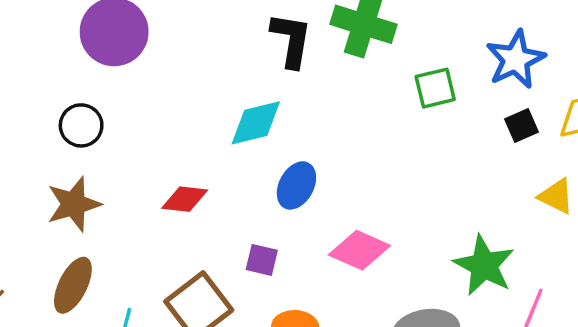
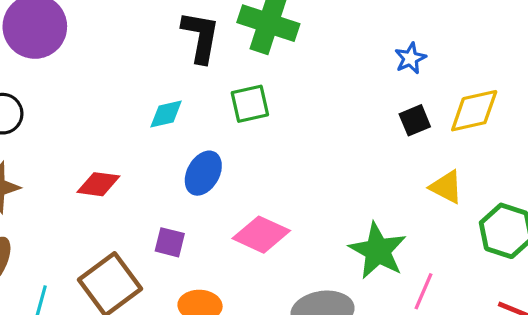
blue star: (516, 59) -> (410, 58), size x0.6
green square: (435, 88) -> (250, 104), moved
cyan diamond: (256, 123) -> (166, 114), size x0.7

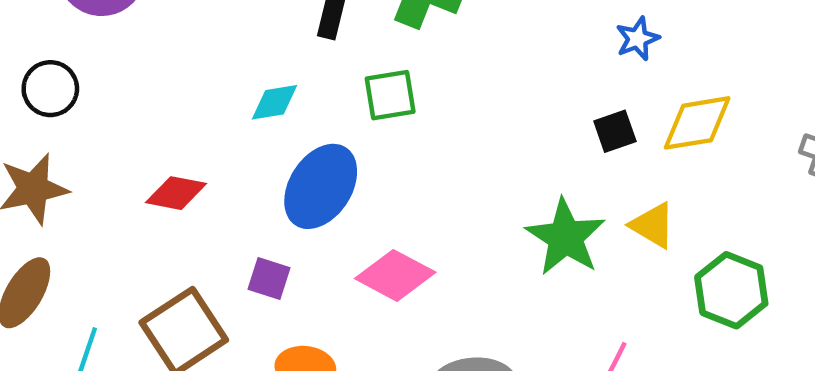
blue star: (410, 58) -> (638, 39), moved
blue ellipse: (203, 173) -> (321, 186), size x1.4
green star: (378, 251) -> (565, 237), moved

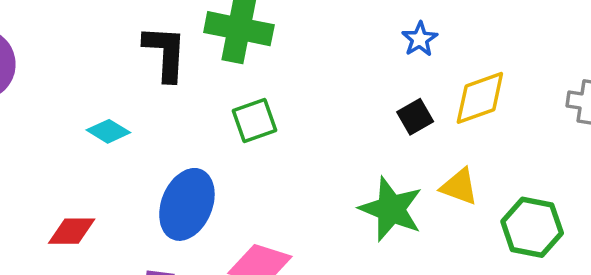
green square: (390, 95) -> (255, 121), moved
cyan diamond: (275, 102) -> (108, 131), moved, turned 51

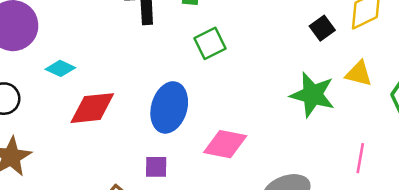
cyan diamond: (108, 131) -> (60, 68), moved
red diamond: (72, 231) -> (92, 108), moved, size x1.4

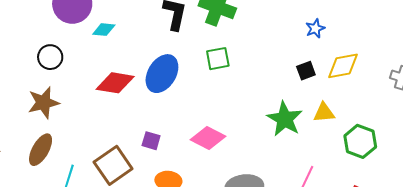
cyan diamond: (60, 68) -> (104, 30), moved, turned -35
yellow triangle: (359, 74) -> (324, 113), turned -35
blue ellipse: (169, 107) -> (162, 74), moved

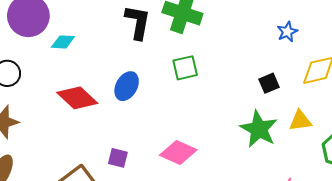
black square: (306, 71) -> (269, 83), moved
blue ellipse: (162, 74) -> (127, 86), size x0.7
red diamond: (115, 83) -> (77, 98), turned 36

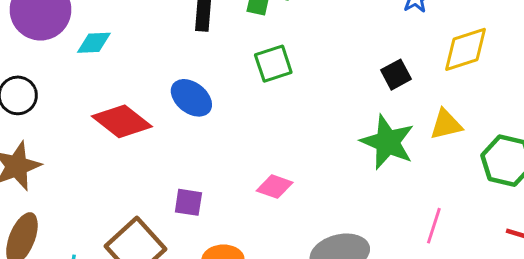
blue ellipse: (127, 86) -> (191, 98), turned -76
pink diamond: (178, 153) -> (275, 187), size x0.7

